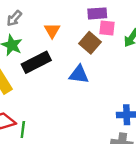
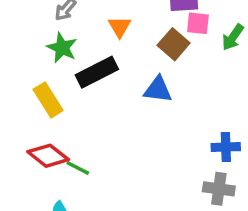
green line: (23, 129) -> (78, 168), turned -70

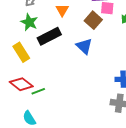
blue triangle: (158, 90) -> (84, 46), turned 36
green line: (78, 168) -> (38, 91), turned -48

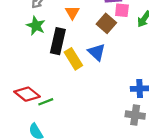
black rectangle: (49, 36) -> (58, 41), turned -50
yellow rectangle: (21, 52) -> (73, 59), moved

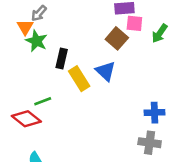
orange triangle: (72, 12) -> (25, 27), moved
black rectangle: (58, 41) -> (62, 59), size x0.7
green line: (46, 102) -> (43, 101), moved

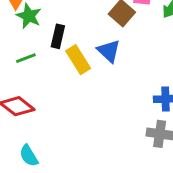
green line: (43, 101) -> (26, 58), moved

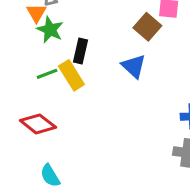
yellow rectangle: (78, 60) -> (71, 75), moved

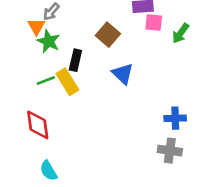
brown square: (147, 27) -> (108, 35), moved
red diamond: (38, 124) -> (38, 125), turned 44

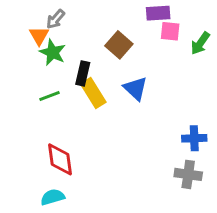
yellow rectangle: (67, 82) -> (93, 93), moved
red diamond: (38, 125) -> (60, 159), moved
cyan semicircle: (49, 171) -> (53, 197), turned 105

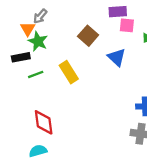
black rectangle: (83, 73) -> (21, 57), moved, turned 66
blue triangle: (135, 89) -> (117, 57), moved

